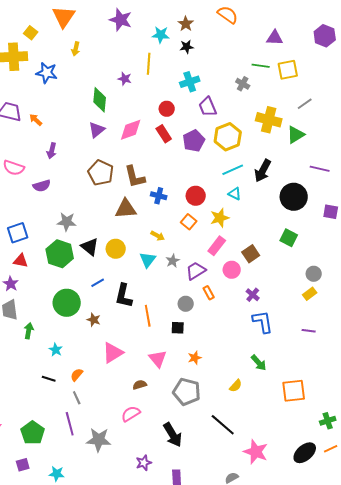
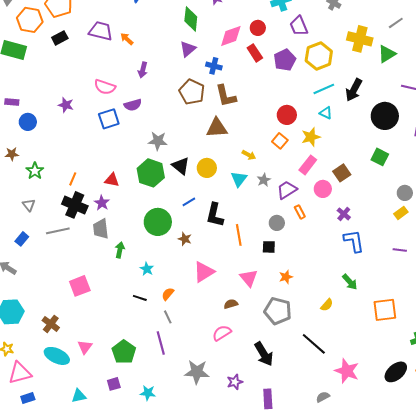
pink diamond: (131, 130) -> (231, 36), moved
blue cross: (159, 196) -> (214, 66), moved
blue square: (18, 233) -> (109, 119), moved
gray star: (99, 440) -> (197, 372), moved

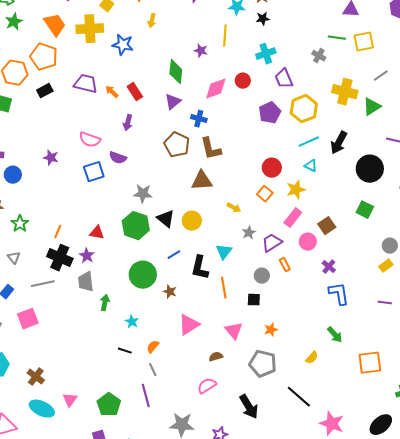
red rectangle: (255, 53) -> (135, 92), moved
purple semicircle: (133, 105) -> (118, 158), turned 36
cyan triangle: (239, 179) -> (224, 252), moved
pink square: (80, 286) -> (28, 319), moved

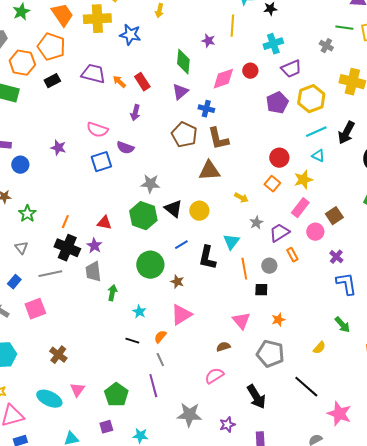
purple trapezoid: (284, 79) -> (291, 69), turned -90
orange line: (224, 288) -> (244, 269), moved
pink triangle: (189, 325) -> (181, 315), moved
brown cross: (36, 377) -> (58, 355), moved

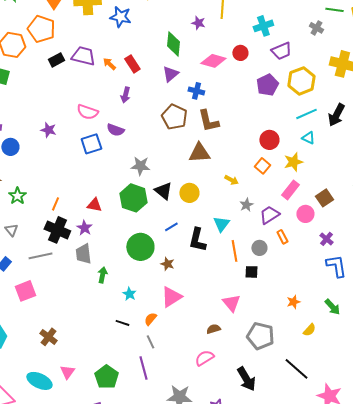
pink diamond: (223, 79) -> (213, 61), turned 35
black rectangle: (52, 81) -> (56, 60), moved
orange star: (278, 320) -> (293, 302), moved

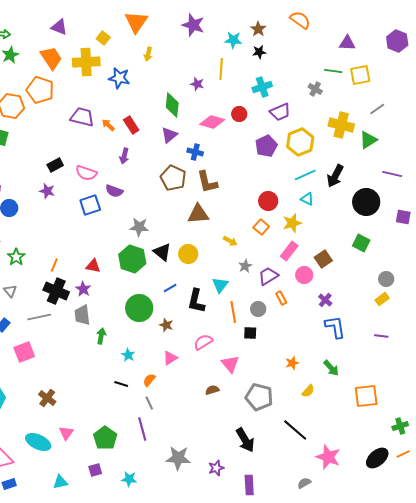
black rectangle: (56, 60) -> (55, 165), moved
pink triangle: (171, 297) -> (170, 358), size x0.7
pink semicircle: (204, 358) -> (203, 342), moved

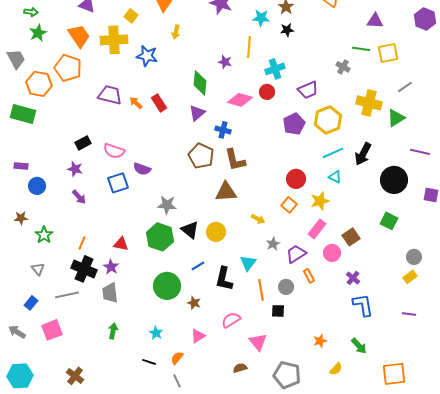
cyan cross: (262, 87) -> (275, 69), moved
purple arrow: (124, 156) -> (79, 197), moved, turned -56
green arrow: (101, 336) -> (113, 331), moved

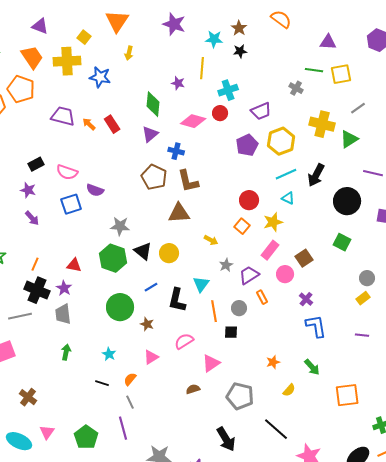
pink triangle: (258, 342) -> (211, 363), turned 36

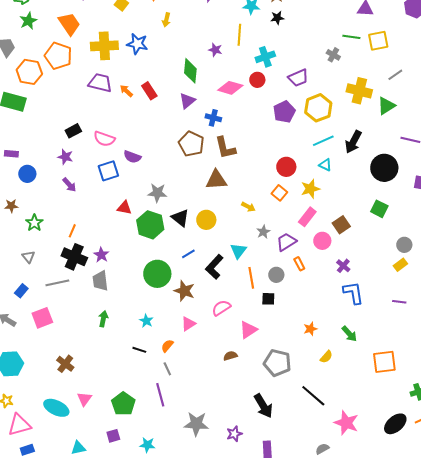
yellow cross: (67, 61) -> (104, 46), moved
red triangle: (74, 265) -> (124, 208), moved
black L-shape: (177, 300) -> (214, 267), turned 30
brown star: (147, 324) -> (184, 291), size x1.5

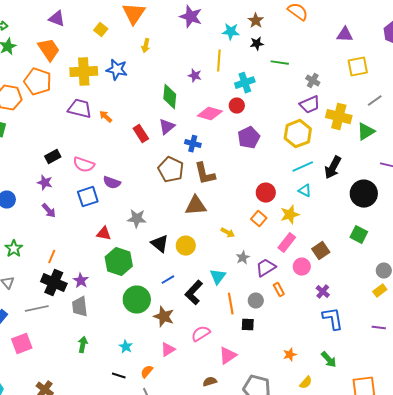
green line: (351, 37) -> (280, 63), moved
purple trapezoid: (298, 78) -> (310, 105), moved
red rectangle: (149, 91) -> (141, 134), moved
purple pentagon: (284, 112) -> (249, 138), moved
green hexagon: (150, 225) -> (119, 262), moved

